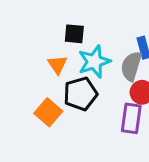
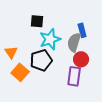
orange triangle: (57, 65) -> (11, 52), moved

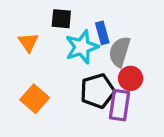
blue rectangle: (82, 30) -> (102, 33), moved
orange triangle: (11, 52) -> (28, 42), moved
black pentagon: (41, 60) -> (98, 91), moved

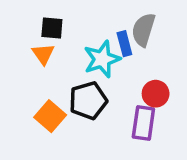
black square: (61, 19) -> (52, 28), moved
gray semicircle: (120, 52) -> (143, 30), moved
black pentagon: (98, 91) -> (88, 101), moved

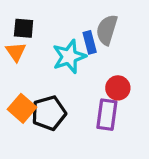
black pentagon: (88, 101) -> (49, 113), moved

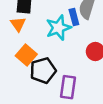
orange square: (22, 108) -> (26, 55), moved
purple rectangle: (107, 115) -> (68, 87), moved

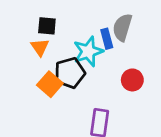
black pentagon: (43, 71) -> (70, 73), moved

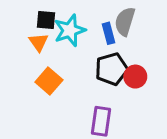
cyan star: (88, 51) -> (70, 30), moved
black pentagon: (70, 73) -> (111, 69), moved

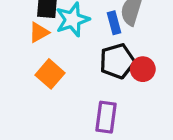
orange triangle: (39, 42) -> (39, 32), turned 36

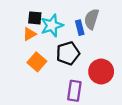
black pentagon: (117, 61) -> (68, 53), moved
red circle: (143, 69) -> (101, 71), moved, size x1.5

